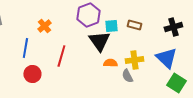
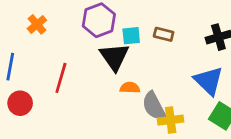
orange cross: (44, 26) -> (37, 24), moved
yellow cross: (134, 60) -> (171, 120), moved
gray semicircle: (127, 76) -> (154, 106), size x1.5

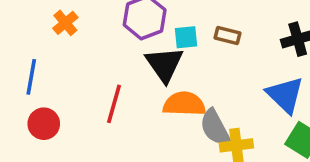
red line: (61, 78) -> (114, 104), moved
orange semicircle: (130, 88) -> (184, 104), size x1.6

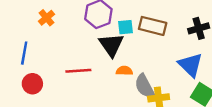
brown rectangle: (227, 35) -> (153, 26), size x1.6
red line: (114, 104) -> (78, 71), turned 70
orange semicircle: (184, 104) -> (124, 71), size x0.6

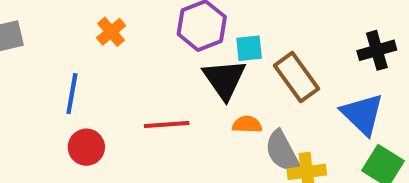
brown rectangle: (153, 26) -> (296, 77), moved, turned 40

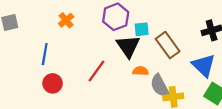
red line: (167, 124) -> (97, 71), turned -50

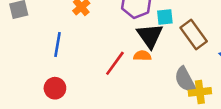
orange semicircle: (141, 71) -> (142, 56), moved
red circle: (53, 83) -> (55, 88), moved

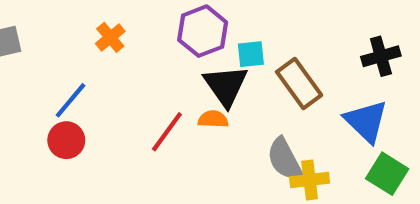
blue line: (57, 44) -> (70, 100), turned 30
red circle: (55, 88) -> (66, 140), moved

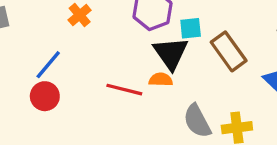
red line: (167, 132) -> (124, 90), turned 68
gray semicircle: (284, 159) -> (197, 121), moved

